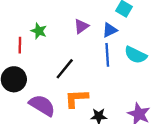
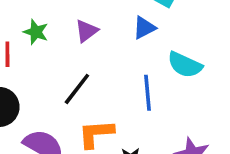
purple triangle: (81, 26) -> (86, 31), moved
blue line: (107, 55) -> (147, 93), moved

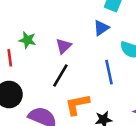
purple triangle: (86, 31) -> (64, 46), moved

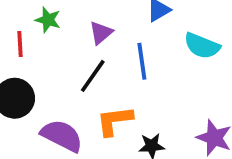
blue line: (109, 72) -> (142, 61), moved

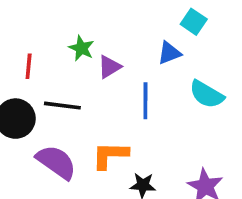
green star: (48, 20) -> (81, 48), moved
black line: (93, 76) -> (62, 106), moved, turned 54

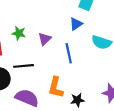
green star: (81, 48) -> (19, 33), moved
orange L-shape: (110, 155) -> (56, 87), turned -65

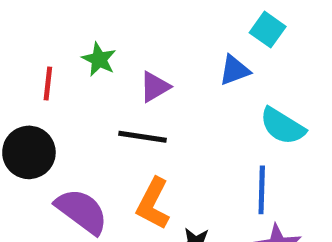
blue line: (69, 53) -> (262, 190), moved
black line: (23, 66) -> (143, 137), moved

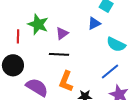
green star: (99, 59) -> (38, 24), size x1.5
blue line: (262, 190) -> (110, 71), turned 54

